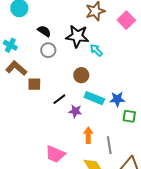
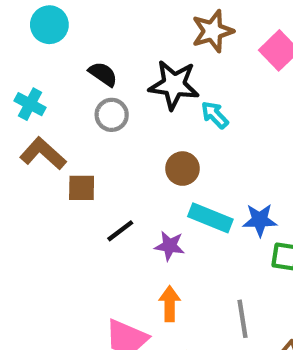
black line: (59, 99) -> (120, 231), moved
orange arrow: (88, 135) -> (170, 304), moved

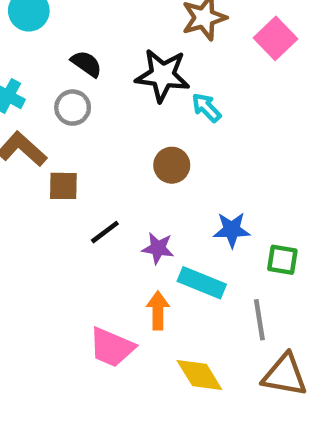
gray circle: (112, 115) -> (73, 108), moved
cyan rectangle: (210, 218) -> (202, 283), moved
blue star: (260, 220) -> (232, 230), moved
gray line: (243, 319) -> (259, 320), moved

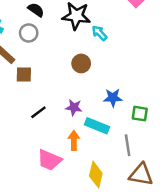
black line: (105, 232) -> (38, 112), moved
yellow diamond: (199, 375) -> (96, 175), turned 45

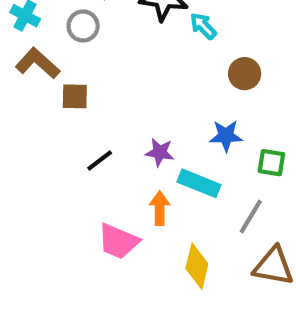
brown circle: (81, 63) -> (245, 74), moved
gray line: (128, 145) -> (251, 216), turned 40

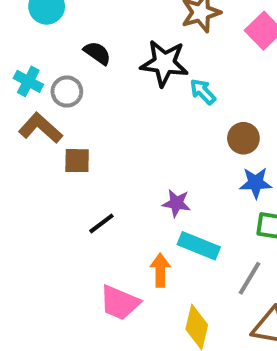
gray circle: (83, 26) -> (67, 92), moved
blue star: (226, 136) -> (256, 183), moved
purple star: (160, 152) -> (176, 203), moved

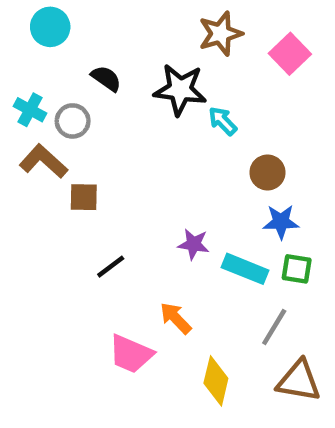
cyan rectangle: (199, 246) -> (245, 269), moved
orange arrow: (160, 270) -> (176, 318), turned -44

